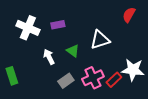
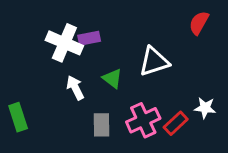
white cross: (28, 28) -> (64, 43), moved
white star: (133, 70) -> (205, 108), size x0.6
gray rectangle: (66, 81) -> (101, 125), turned -56

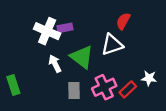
red semicircle: (199, 23) -> (123, 21), moved
green triangle: (112, 78) -> (82, 57), size x1.6

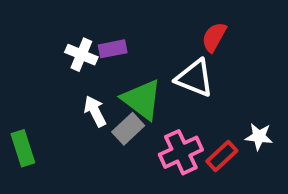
white cross: (47, 31) -> (81, 55), size x0.7
white triangle: (112, 45) -> (195, 78), turned 40
gray rectangle: (74, 91) -> (128, 129), moved, turned 48

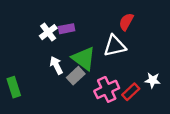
white cross: (81, 55) -> (48, 32), turned 30
white triangle: (195, 78) -> (115, 46), turned -35

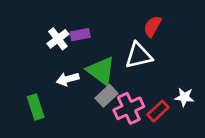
white arrow: (56, 65) -> (68, 79), turned -78
gray rectangle: (76, 76) -> (107, 96), moved
green rectangle: (14, 87) -> (36, 107), moved

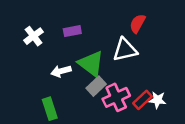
white cross: (58, 39) -> (34, 36), moved
white star: (184, 97) -> (158, 100), moved
green rectangle: (36, 107) -> (50, 109), moved

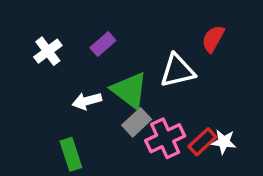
red semicircle: (137, 24) -> (213, 39), moved
purple rectangle: (72, 31) -> (103, 44), turned -30

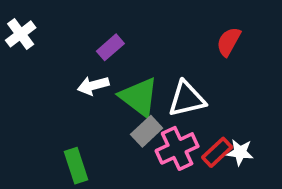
white cross: (48, 51) -> (21, 34), moved
white triangle: (178, 71) -> (187, 99), moved
white arrow: (87, 101) -> (93, 85), moved

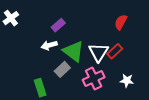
white triangle: (187, 99) -> (99, 52), turned -45
gray rectangle: (147, 131) -> (62, 69), moved
red rectangle: (217, 152) -> (115, 51), moved

